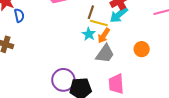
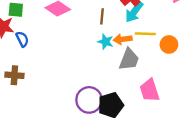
yellow line: (99, 23) -> (145, 34), moved
orange arrow: (104, 35) -> (123, 39), turned 63

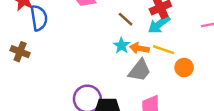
brown line: (102, 16) -> (126, 19), turned -70
blue semicircle: (22, 39) -> (39, 18), size x1.5

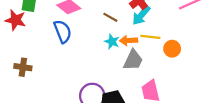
blue semicircle: (39, 18) -> (63, 31), moved

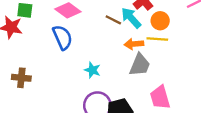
cyan arrow: (141, 15) -> (131, 18), moved, turned 100
cyan star: (112, 42) -> (92, 70), moved
orange circle: (172, 49) -> (160, 21), moved

